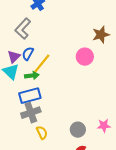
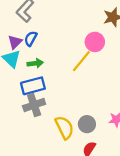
yellow line: (42, 64) -> (81, 61), moved
yellow semicircle: (42, 133) -> (64, 128), moved, size x1.5

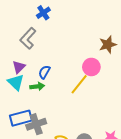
blue semicircle: (31, 39) -> (44, 72), moved
blue rectangle: (33, 86) -> (21, 118), moved

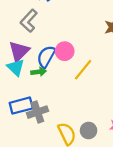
purple triangle: (19, 67) -> (19, 51), size x1.5
pink circle: (91, 67) -> (65, 51), moved
blue semicircle: (44, 72) -> (46, 57), size x1.5

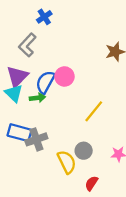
yellow line: (83, 70) -> (94, 111), moved
blue rectangle: (21, 106) -> (19, 133), turned 30
gray circle: (89, 131) -> (84, 151), moved

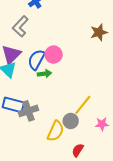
green arrow: (37, 98) -> (44, 74), moved
yellow line: (94, 111) -> (83, 105), moved
yellow semicircle: (67, 162) -> (56, 131), turned 50

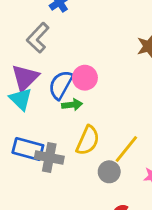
gray cross: (28, 111) -> (49, 158), turned 30
yellow semicircle: (56, 131) -> (88, 140), moved

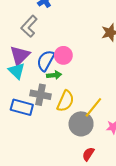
gray cross: (49, 158) -> (41, 95), moved
gray circle: (109, 172) -> (81, 124), size x1.5

